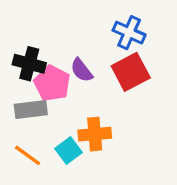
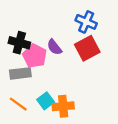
orange cross: (95, 134) -> (63, 106), moved

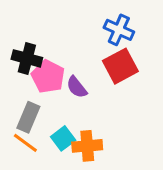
purple semicircle: (54, 47) -> (77, 87), moved
gray rectangle: (20, 73) -> (28, 117), moved, turned -60

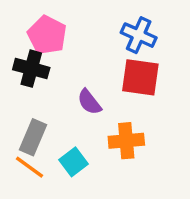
red square: (120, 66) -> (140, 77), turned 36
pink pentagon: (48, 77) -> (47, 35), moved
orange cross: (87, 146) -> (126, 141), moved

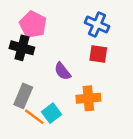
red square: (140, 77) -> (98, 54), size x0.7
orange line: (29, 167) -> (34, 117), moved

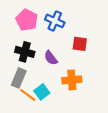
blue cross: (97, 24) -> (55, 21), moved
black cross: (22, 48) -> (25, 52), moved

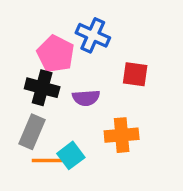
pink pentagon: (27, 20) -> (56, 54), moved
purple semicircle: (51, 58) -> (86, 98), turned -56
orange line: (28, 95) -> (47, 160), turned -36

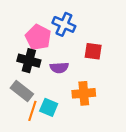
gray rectangle: (32, 132) -> (22, 91), turned -75
cyan square: (71, 155) -> (49, 107), turned -30
orange line: (47, 160) -> (32, 111), turned -72

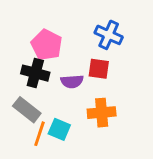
blue cross: (64, 24) -> (109, 35), moved
red square: (93, 51) -> (99, 69), moved

